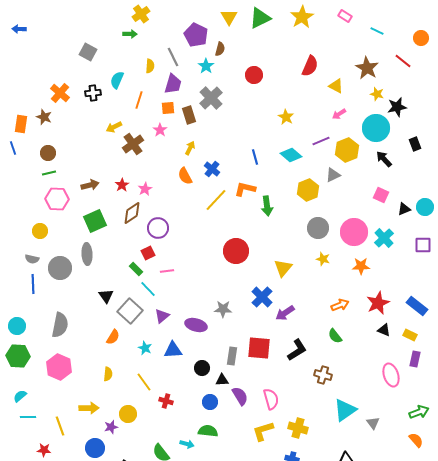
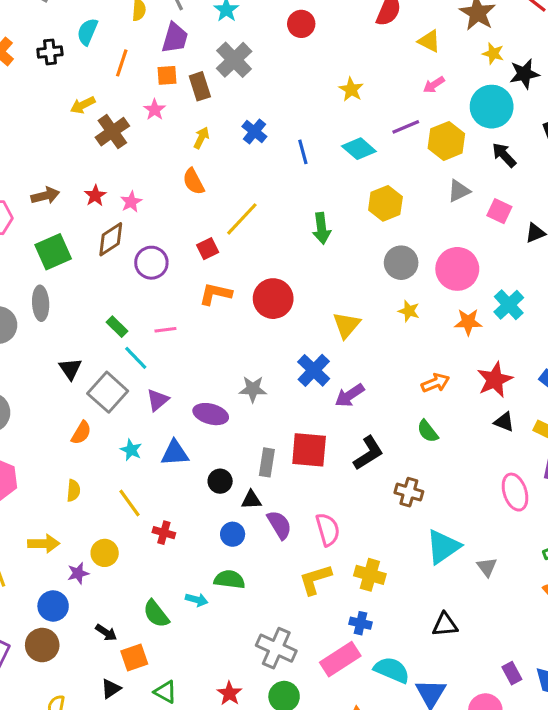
blue cross: (212, 169) -> (254, 132), moved
gray triangle: (333, 175) -> (459, 191), moved
orange L-shape: (245, 189) -> (215, 294), moved
cyan cross: (384, 238) -> (509, 305), moved
red square: (148, 253) -> (208, 249), moved

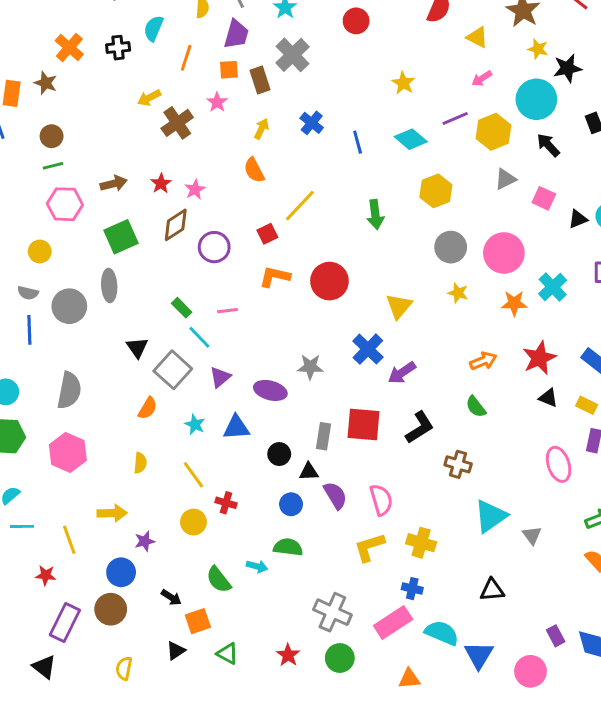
yellow circle: (105, 553) -> (193, 522), moved

